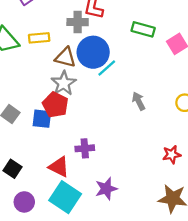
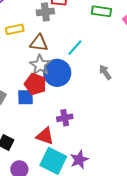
blue circle: (93, 52) -> (57, 73), moved
purple star: (106, 189) -> (79, 160), moved

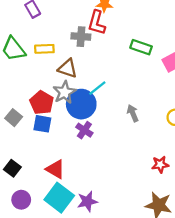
cyan line: (75, 48) -> (97, 88), moved
red pentagon: (35, 84) -> (42, 103), moved
purple cross: (65, 118) -> (84, 130), moved, turned 35

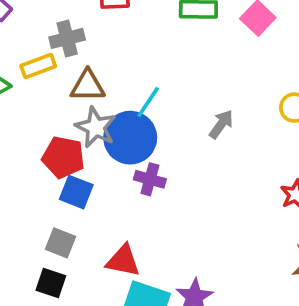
gray cross: (81, 37) -> (67, 38), moved
gray arrow: (133, 113) -> (221, 124), turned 77
gray square: (14, 118) -> (60, 243), moved
blue square: (42, 124) -> (76, 192), turned 30

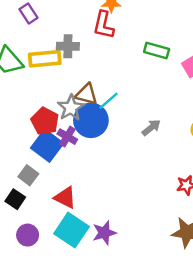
yellow rectangle: (38, 66) -> (45, 59), size x1.4
brown triangle: (88, 86) -> (86, 94), moved
purple cross: (150, 179) -> (67, 137), moved
blue square: (76, 192) -> (47, 146), size x1.4

